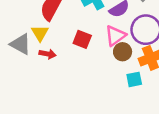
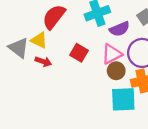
yellow triangle: (40, 33) -> (39, 40), turned -42
cyan square: (134, 79) -> (123, 99), size x1.6

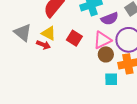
yellow triangle: (39, 40) -> (49, 33), moved
cyan square: (123, 99) -> (111, 79), size x0.6

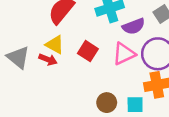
gray triangle: (23, 33) -> (18, 57), moved
brown circle: (106, 54) -> (107, 103), moved

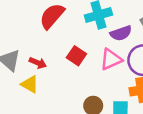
yellow triangle: (55, 45) -> (30, 84), moved

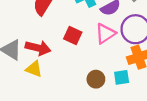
red arrow: (38, 63) -> (38, 48), size x1.5

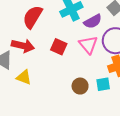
pink triangle: (105, 33) -> (88, 45), turned -36
red arrow: (38, 48) -> (23, 46), moved

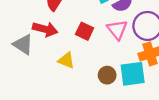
yellow triangle: (24, 77) -> (66, 60), moved
cyan square: (103, 84) -> (133, 74), size x1.6

